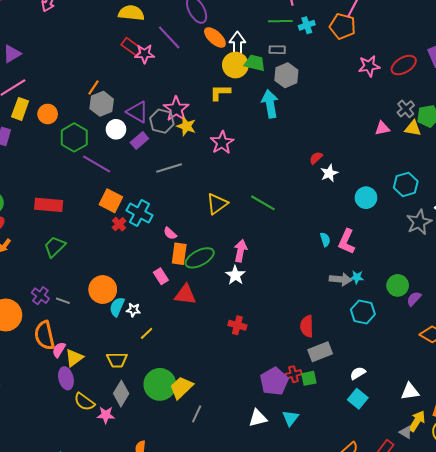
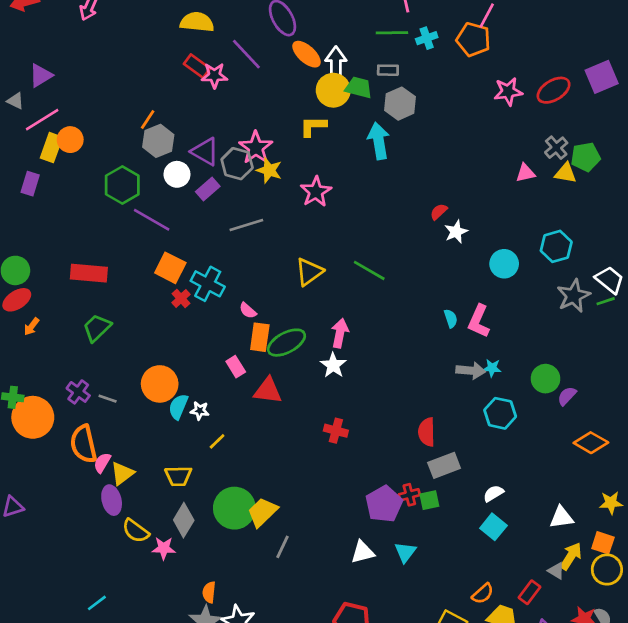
orange circle: (48, 114) -> (70, 140), moved

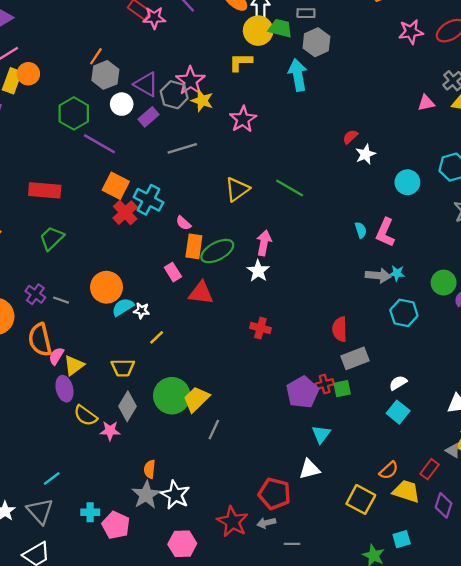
red cross: (181, 298) -> (125, 213), size x1.5
cyan semicircle: (178, 407) -> (123, 307), turned 35
white triangle: (363, 552) -> (309, 469), moved

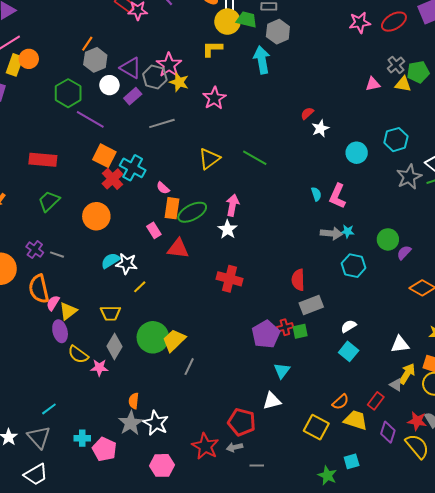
orange circle: (106, 287) -> (96, 216), moved
white star: (141, 311) -> (127, 264), size x1.5
red cross: (260, 328) -> (230, 279), size x1.4

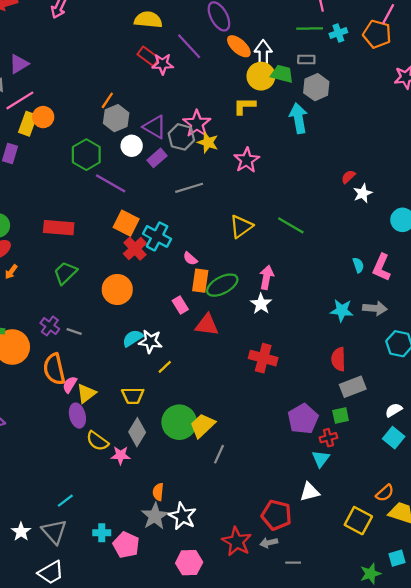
cyan star: (348, 231) -> (342, 311), moved, size x1.5
red cross: (285, 327) -> (328, 438), moved
green star: (327, 476) -> (370, 574), turned 30

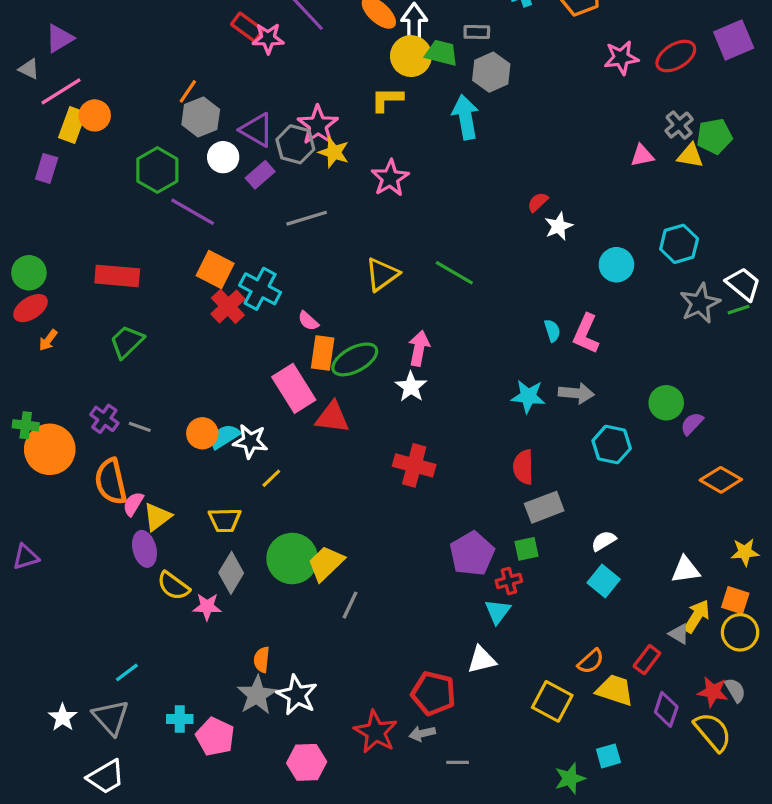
orange circle: (117, 290) -> (202, 433), moved, size x0.7
pink rectangle: (180, 305) -> (294, 388), size x1.8

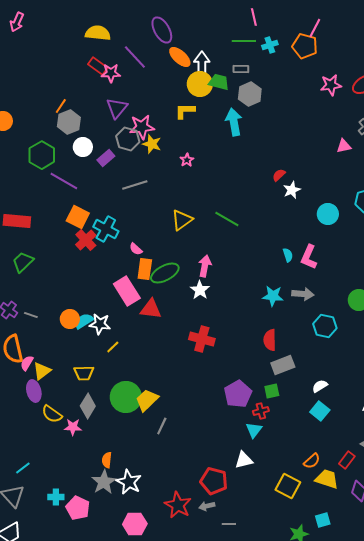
pink star: (318, 125) -> (142, 127), turned 30
purple triangle: (257, 130) -> (117, 108), moved, turned 40
pink star: (390, 178) -> (187, 160), size x0.6

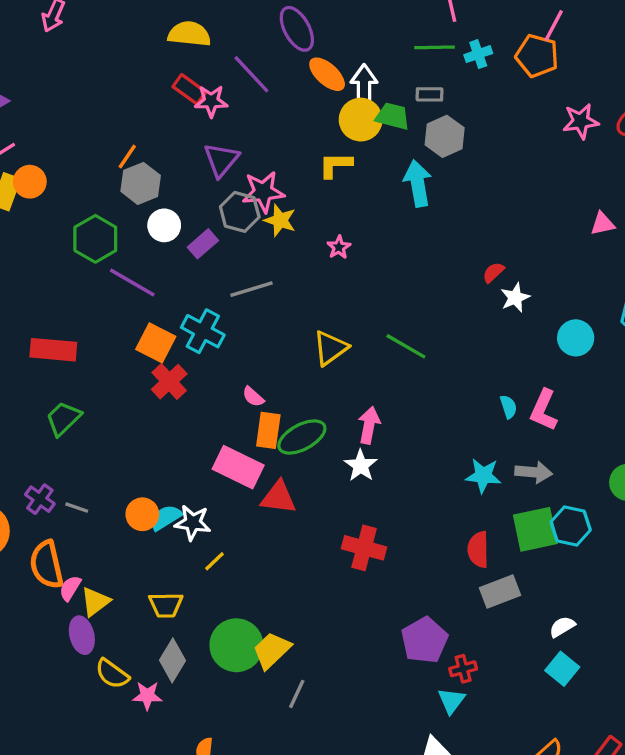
cyan cross: (106, 229) -> (203, 331), moved
pink rectangle: (127, 291) -> (238, 467), turned -32
green square: (272, 391) -> (535, 529), moved, size x1.8

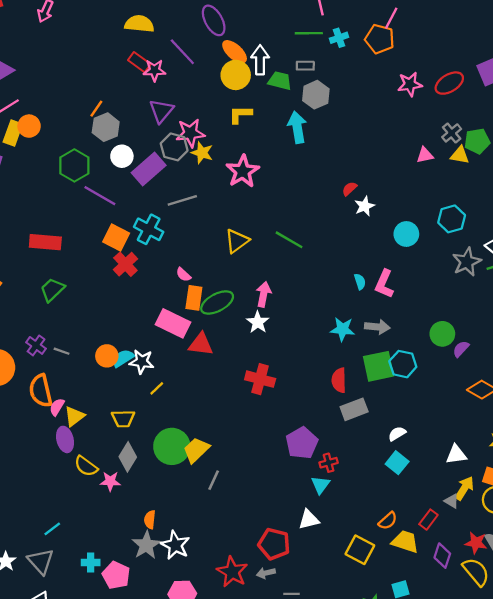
yellow circle: (361, 120) -> (236, 75), moved
purple rectangle: (203, 244) -> (149, 169), size x1.6
pink star: (339, 247) -> (243, 171), size x2.0

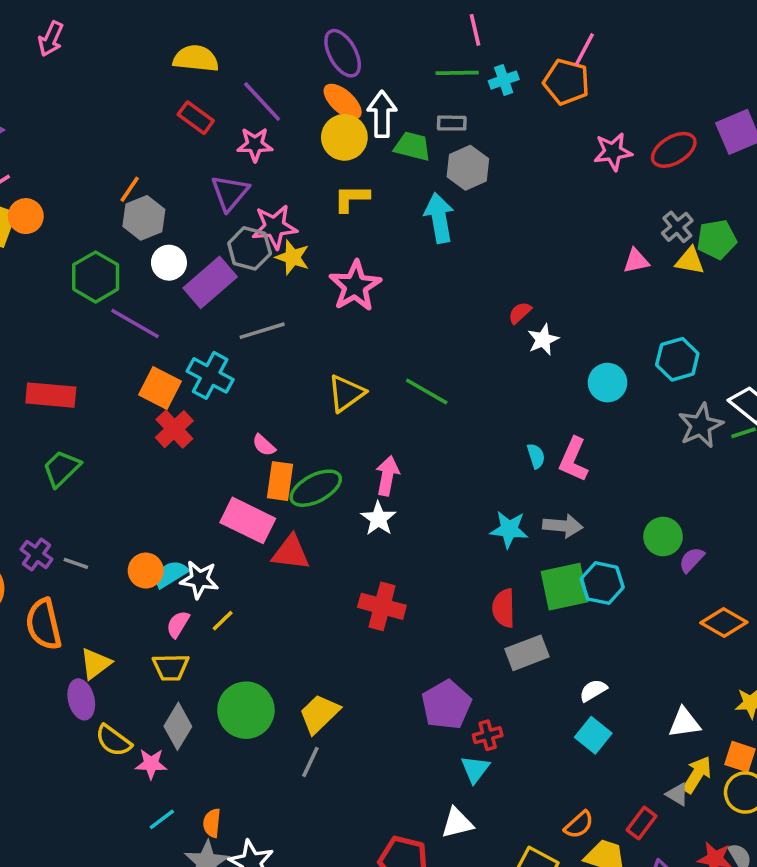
purple ellipse: (214, 20) -> (343, 53), moved
pink star: (154, 70) -> (255, 145), moved
pink semicircle: (57, 407) -> (178, 624), moved
yellow trapezoid: (196, 450) -> (319, 714), moved
cyan line: (52, 529) -> (162, 819), moved

